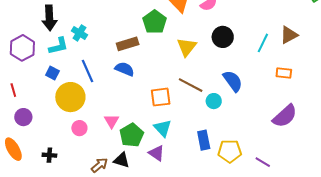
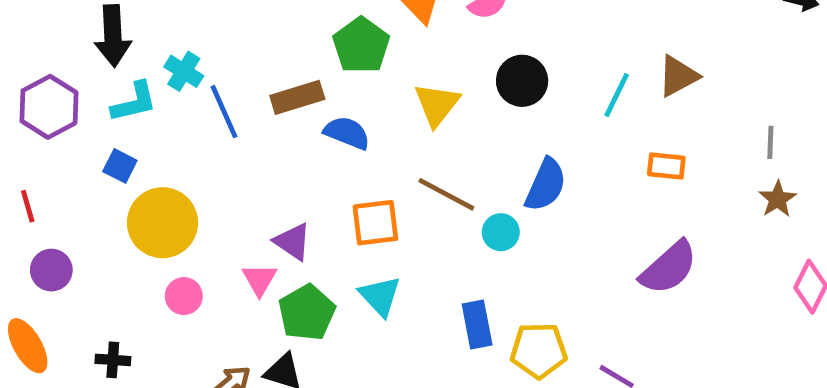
blue semicircle: (125, 69) -> (347, 133), moved
blue line: (87, 71) -> (224, 112), moved
blue semicircle: (233, 81) -> (546, 185), turned 60
purple triangle: (157, 153) -> (293, 242), moved

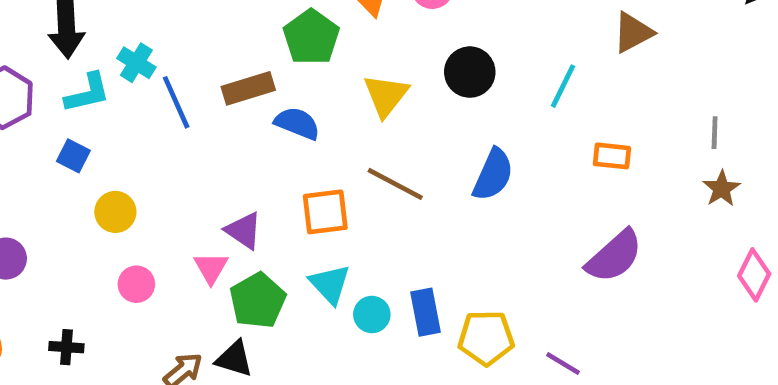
brown triangle: (678, 76) -> (633, 32), moved
yellow circle: (162, 223) -> (115, 212), size x0.6
cyan circle: (501, 232) -> (372, 314), moved

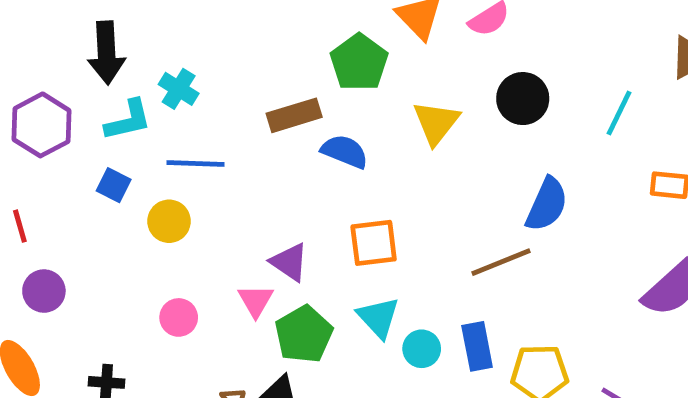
blue line: (176, 102) -> (195, 163), moved, turned -64
brown line: (395, 184) -> (501, 262), moved, turned -50
yellow circle: (115, 212) -> (169, 221), moved

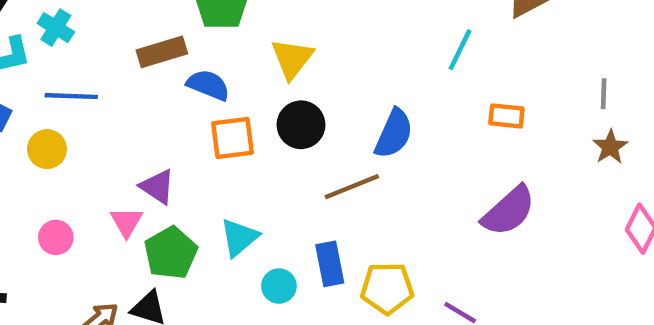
black circle: (523, 99) -> (301, 125), moved
orange square: (374, 243) -> (233, 138), moved
cyan triangle: (378, 317) -> (239, 237), turned 33
cyan circle: (422, 349) -> (279, 286), moved

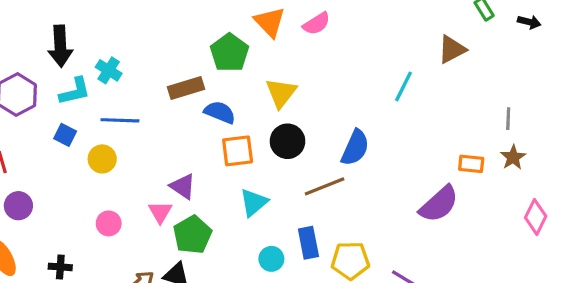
orange rectangle: (506, 116) -> (471, 164), moved
cyan triangle: (239, 237) -> (254, 202), moved

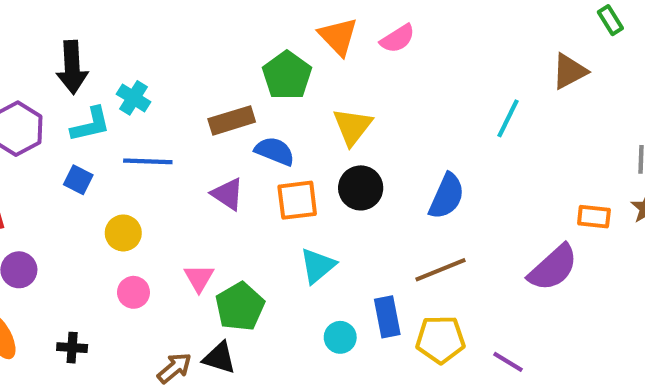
yellow circle: (102, 159) -> (123, 233), moved
purple triangle: (183, 186) -> (228, 194), moved
brown line: (325, 186) -> (440, 270), moved

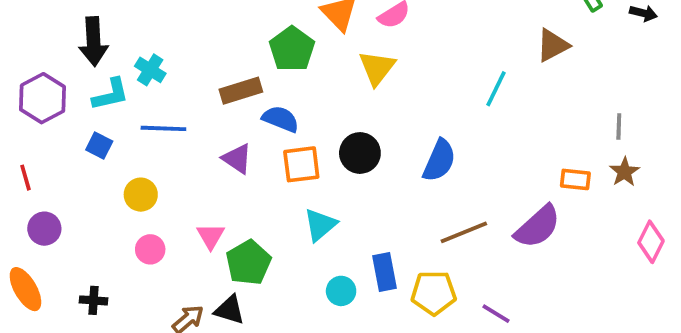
yellow triangle: (352, 127) -> (377, 68), moved
brown line: (440, 270) -> (464, 232), moved

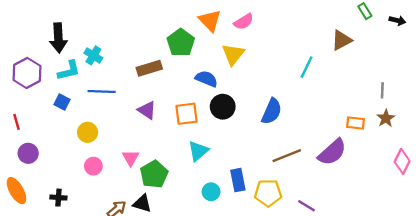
blue semicircle: (281, 119) -> (206, 79), moved

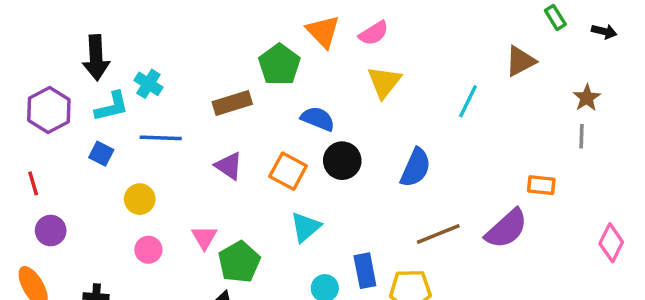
yellow triangle: (233, 54) -> (384, 82), moved
orange square: (187, 114) -> (288, 171), turned 35
brown star: (386, 118) -> (587, 98), moved

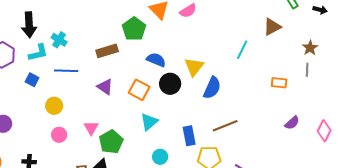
yellow triangle: (384, 82) -> (194, 67), moved
orange rectangle: (541, 185) -> (279, 83), moved
purple semicircle: (506, 229) -> (292, 123), moved, size x0.6
blue rectangle: (365, 271) -> (189, 136), moved

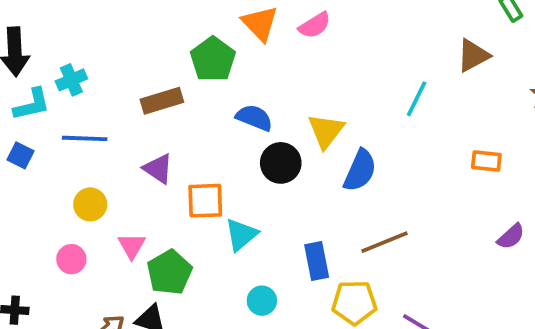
cyan cross: (59, 40) -> (71, 80), turned 35
orange square: (139, 90) -> (205, 201), moved, turned -30
yellow circle: (54, 106) -> (90, 204), moved

